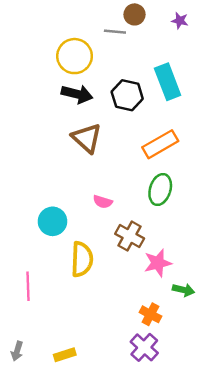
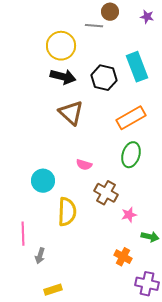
pink star: (158, 263) -> (129, 215), size x0.7
purple cross: (144, 347) -> (147, 284), moved, turned -30
gray arrow: (17, 351) -> (40, 256), moved

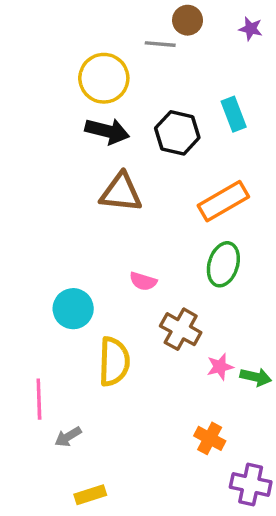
cyan rectangle: (137, 67) -> (234, 114), size x0.7
brown triangle: (71, 113) -> (121, 193), turned -36
green arrow: (150, 237) -> (256, 377), moved
gray arrow: (40, 256) -> (68, 437), turned 42

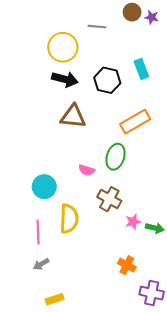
brown circle: (188, 20) -> (132, 12), moved
green ellipse: (223, 264) -> (116, 157), moved
pink line: (39, 399) -> (38, 232), moved

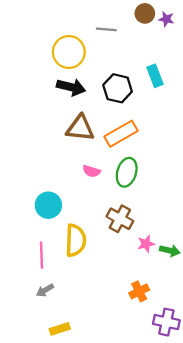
orange rectangle: (135, 122) -> (121, 134), moved
pink semicircle: (87, 170) -> (92, 171), moved
orange cross: (127, 265) -> (139, 291), turned 36

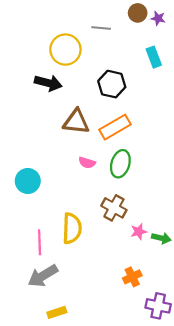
cyan rectangle: (155, 76) -> (154, 57), moved
black arrow: (71, 87) -> (48, 83), moved
cyan circle: (48, 205) -> (28, 181), moved
gray arrow: (45, 290) -> (43, 276), size x1.8

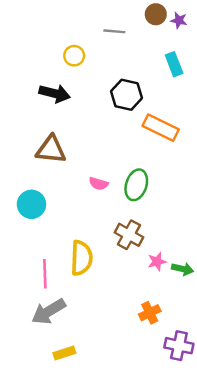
yellow circle: (65, 50) -> (74, 56), size x0.6
brown triangle: (76, 122) -> (51, 149), moved
orange rectangle: (115, 127) -> (161, 128), moved, turned 56

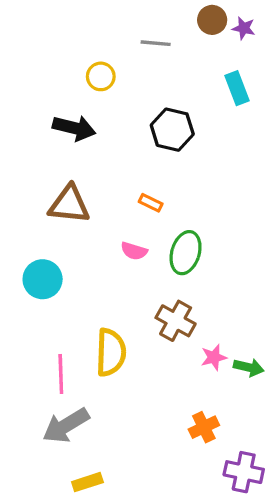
orange rectangle: (161, 128) -> (151, 203), moved, size x0.5

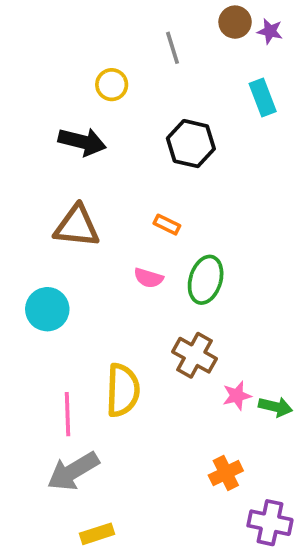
gray line: (156, 43) -> (172, 48), turned 68

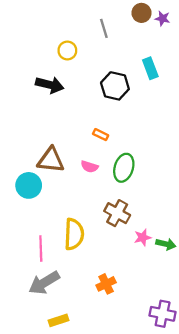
cyan rectangle: (263, 98) -> (150, 68), moved
brown triangle: (77, 226) -> (51, 160), moved
orange cross: (226, 473) -> (106, 284), moved

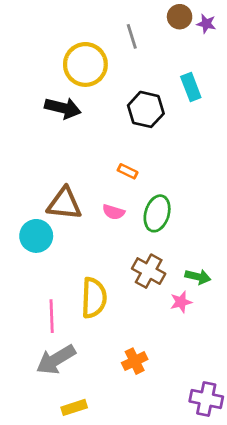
yellow circle: (67, 50) -> (85, 64), size x1.8
green arrow: (166, 244) -> (198, 277), moved

